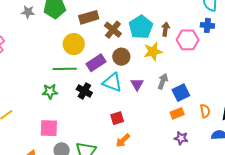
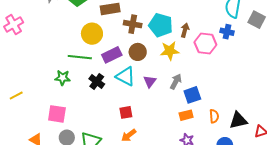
cyan pentagon: (141, 27) -> (161, 25), turned -30
brown cross: (113, 30) -> (133, 24), turned -36

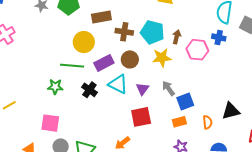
gray arrow: (176, 82) -> (168, 88), turned -63
red square: (126, 112) -> (141, 117), moved, size x1.5
black triangle: (238, 120) -> (231, 111), moved

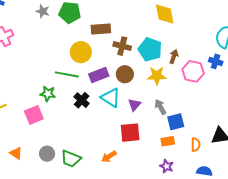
pink square: (50, 123) -> (34, 115), moved, turned -36

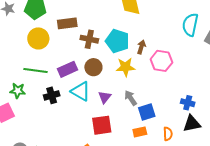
yellow circle: (81, 52) -> (38, 38), moved
blue cross: (216, 61) -> (188, 103), moved
black cross: (82, 100) -> (52, 95), turned 35

